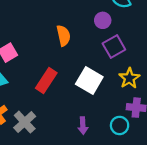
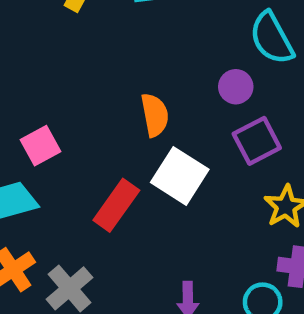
white square: (89, 80) -> (180, 176), moved

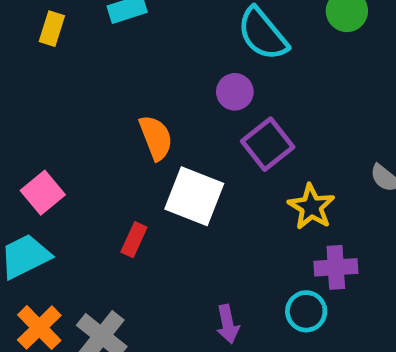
red rectangle: (116, 205) -> (134, 240), size x0.6

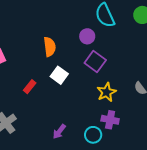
purple square: (268, 144) -> (95, 62), turned -30
white square: (194, 196) -> (59, 75), size x0.7
purple arrow: (228, 324) -> (59, 132), turned 35

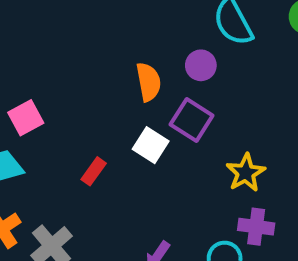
orange semicircle: (50, 47) -> (148, 82), moved
purple square: (95, 62) -> (192, 120), moved

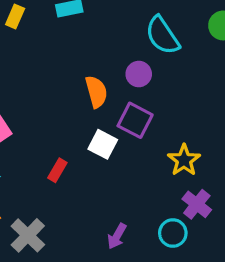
purple cross: (256, 227) -> (197, 204), turned 36

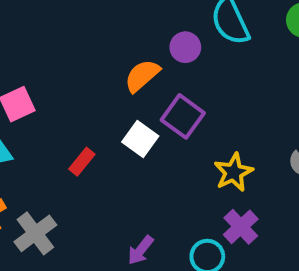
purple circle: (139, 74) -> (185, 47), moved
orange semicircle: (96, 92) -> (142, 76), turned -124

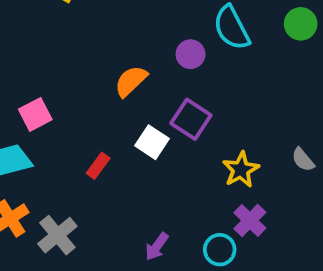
orange semicircle: (142, 76) -> (131, 81), moved

